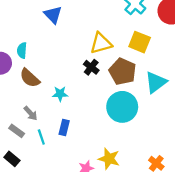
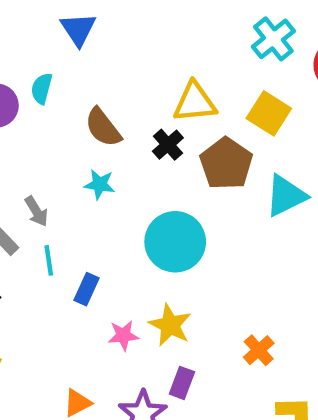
blue triangle: (53, 15) -> (78, 29), moved
brown semicircle: (30, 78) -> (103, 127), moved
cyan circle: (122, 107) -> (175, 242), moved
blue rectangle: (64, 128) -> (87, 289), moved

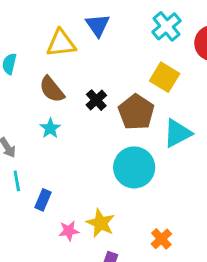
blue triangle: (78, 29) -> (98, 25), moved
yellow triangle: (195, 102) -> (61, 43), moved
cyan star: (100, 184) -> (50, 128), turned 30
cyan circle: (175, 242) -> (134, 167), moved

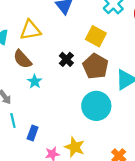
yellow triangle: (61, 43) -> (30, 30), moved
yellow square: (165, 77) -> (96, 36), moved
brown semicircle: (52, 89) -> (22, 59), moved

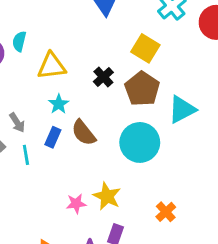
yellow triangle: (30, 30) -> (52, 66), moved
brown semicircle: (22, 59) -> (84, 133), moved
blue rectangle: (33, 133) -> (53, 137), moved

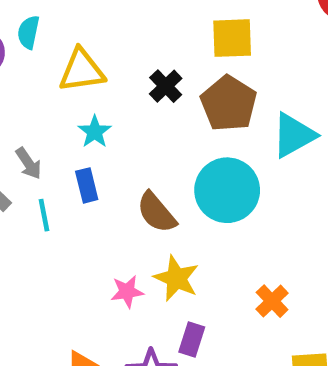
yellow square: (145, 48) -> (232, 38), turned -32
brown semicircle: (84, 133) -> (156, 212), moved
blue rectangle: (53, 137) -> (87, 185), turned -36

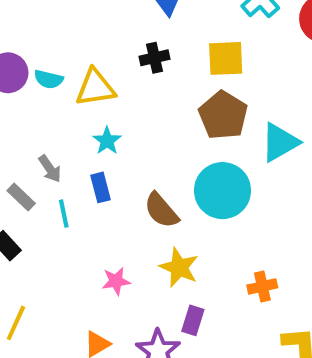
cyan semicircle: (28, 32) -> (49, 79), moved, turned -88
black cross: (166, 86) -> (155, 58), moved, turned 32
pink star: (127, 292) -> (116, 281), moved
orange cross: (272, 301) -> (262, 286), turned 32

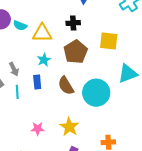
yellow square: (226, 58) -> (109, 41), moved
brown pentagon: (223, 115) -> (76, 52), moved
brown semicircle: (161, 210) -> (66, 86), moved

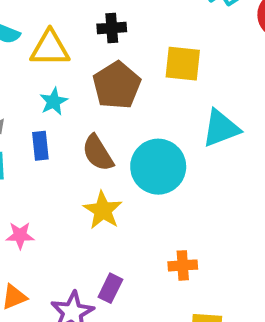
yellow star: (69, 127) -> (103, 210), moved
pink star: (38, 129) -> (20, 235), moved

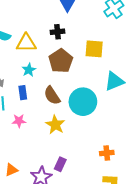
pink star: (20, 235) -> (19, 121), moved
orange cross: (183, 265) -> (107, 153), moved

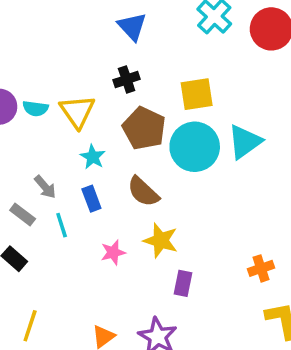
yellow triangle: (26, 43) -> (77, 111), turned -50
cyan circle: (83, 102) -> (195, 147), moved
pink star: (19, 121) -> (113, 252), moved
purple rectangle: (60, 164) -> (183, 283), moved

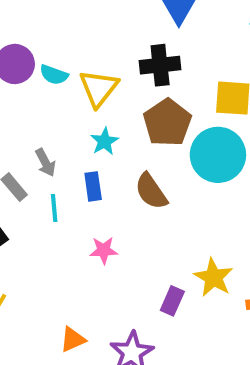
black cross: (127, 79) -> (160, 65), size x1.4
yellow star: (161, 240) -> (213, 277), moved

